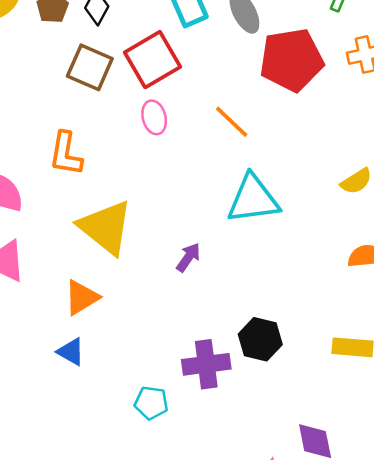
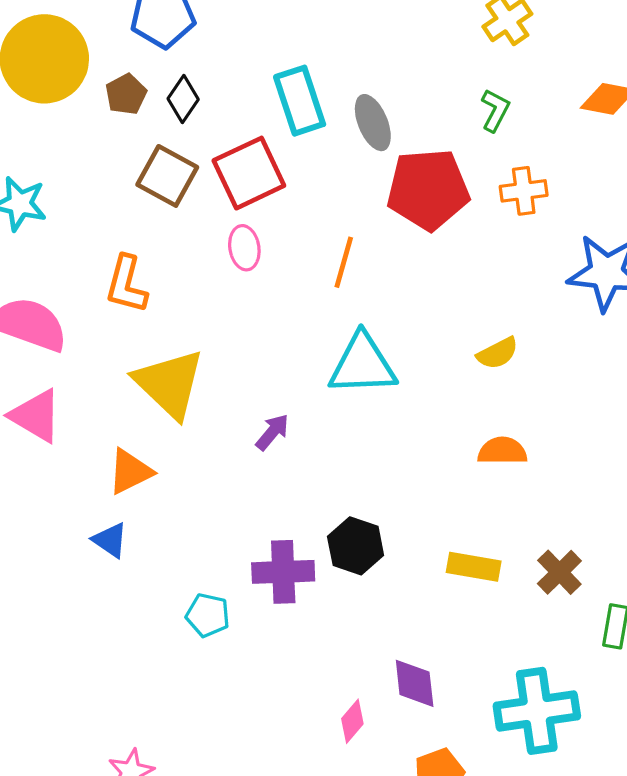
orange line: (232, 122) -> (344, 262), turned 57

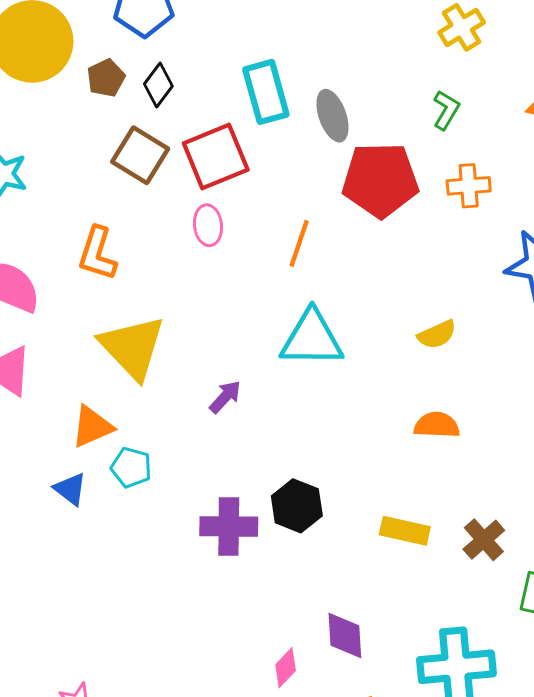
cyan pentagon: (208, 615) -> (131, 467), moved

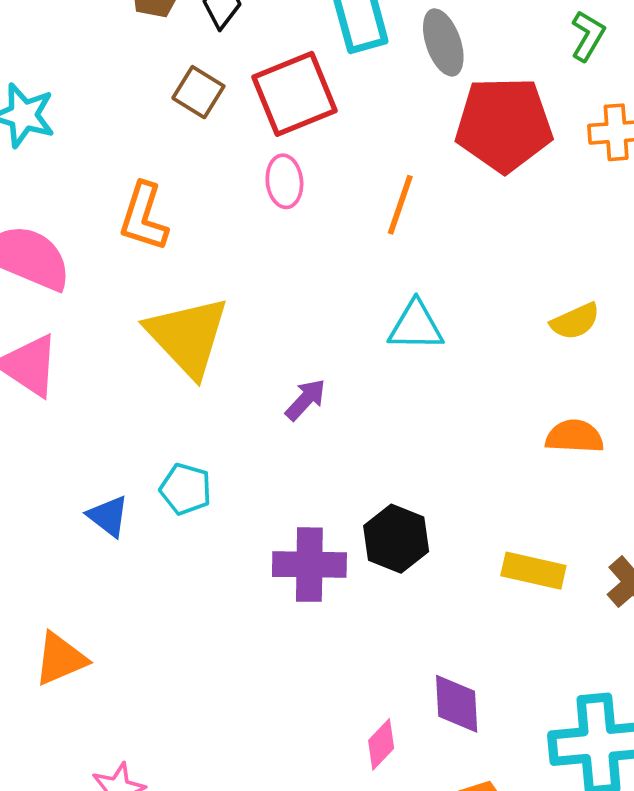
brown square: (140, 155) -> (198, 92), size x0.7
cyan triangle: (312, 339) -> (416, 326), size x0.7
orange triangle: (92, 427) -> (60, 659), moved

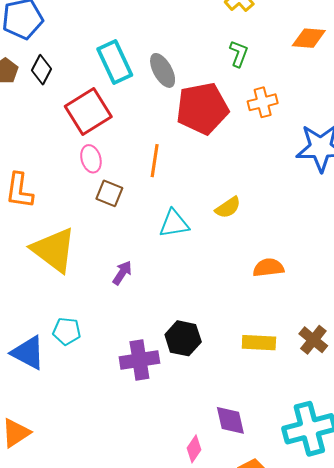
brown square: (198, 92) -> (109, 193), moved
yellow semicircle: (575, 321) -> (228, 207), moved
blue triangle: (108, 516) -> (28, 353), size x1.5

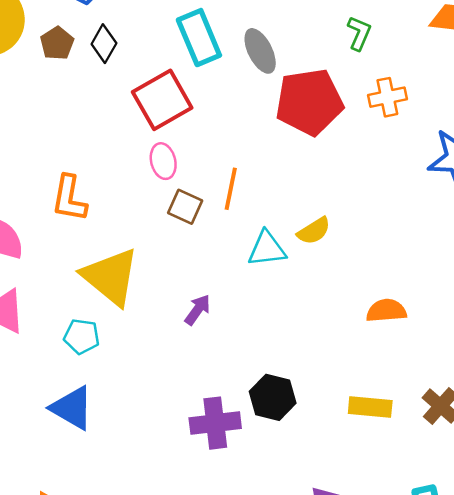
orange line: (155, 161) -> (231, 189), moved
yellow semicircle: (228, 207) -> (314, 231), moved
cyan pentagon: (67, 331) -> (82, 336), moved

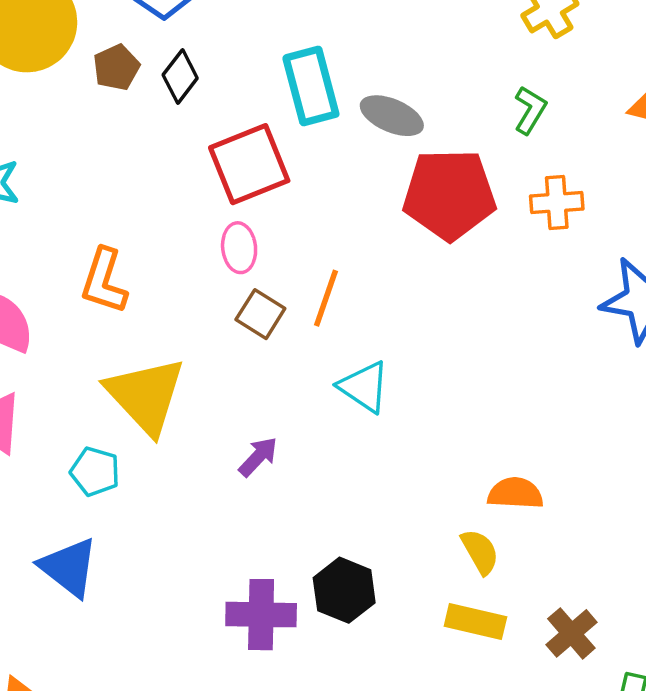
gray ellipse: (260, 51) -> (392, 116), turned -48
yellow semicircle: (314, 231) -> (480, 552), moved, turned -96
cyan triangle: (267, 249) -> (364, 387), turned 33

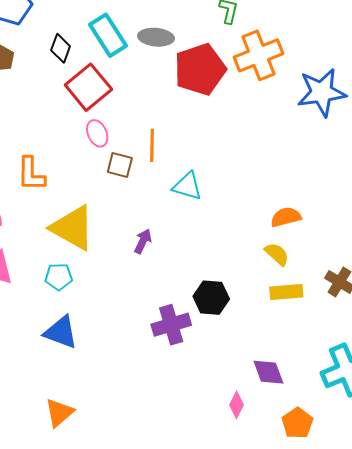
black diamond: (180, 76) -> (61, 48), moved
orange cross: (557, 202) -> (258, 55), size x1.6

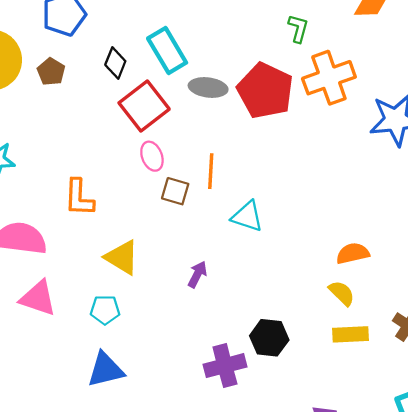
gray ellipse: (156, 37) -> (208, 88), moved
red pentagon: (200, 69) -> (265, 91), turned -30
yellow triangle: (73, 228) -> (122, 257), size x0.7
blue triangle: (61, 332) -> (106, 370), turned -36

